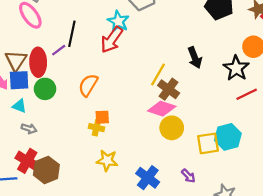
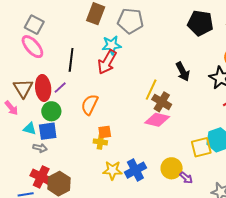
cyan star: (118, 21) -> (112, 45), turned -30
purple line: (59, 50) -> (60, 88), moved
blue square: (19, 80) -> (48, 131), moved
yellow circle: (172, 128) -> (172, 168), moved
blue cross: (148, 178) -> (135, 170), moved, turned 30

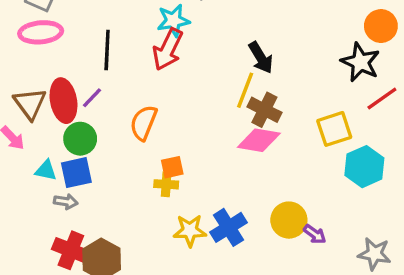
pink ellipse: (32, 47) -> (41, 32), turned -50
black arrow: (183, 72) -> (261, 58), moved
yellow square: (201, 147) -> (334, 129), moved

